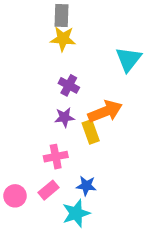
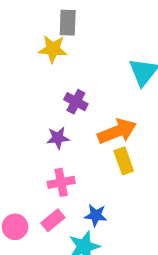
yellow star: (63, 39) -> (53, 49), moved
purple star: (64, 117) -> (58, 138), moved
yellow rectangle: (91, 132) -> (124, 161), moved

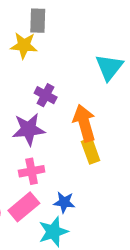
orange arrow: (117, 131) -> (84, 123), turned -84
purple star: (58, 138) -> (28, 129), size x1.5
pink rectangle: (53, 220) -> (24, 207), size x1.4

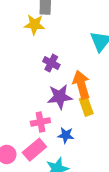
purple star: (28, 129) -> (60, 97), moved
blue star: (64, 202) -> (66, 135), moved

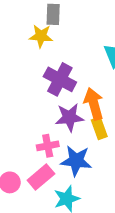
purple cross: (51, 63) -> (60, 79), size x1.6
blue star: (66, 135) -> (76, 161), size x1.6

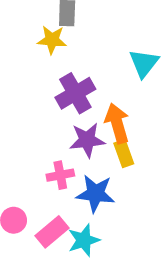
purple cross: (60, 79) -> (75, 93), turned 32
pink rectangle: (41, 177) -> (52, 232), moved

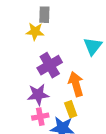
purple star: (87, 140) -> (38, 95), moved
yellow rectangle: (124, 153) -> (71, 109), moved

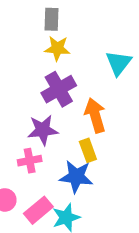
yellow star: (35, 32) -> (57, 48), moved
pink cross: (40, 117) -> (30, 161), moved

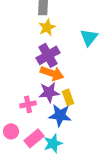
yellow star: (57, 48) -> (47, 27), turned -30
orange arrow: (95, 115) -> (52, 73), moved, turned 125
purple star: (43, 130) -> (49, 92), moved

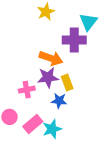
purple cross: (48, 55) -> (74, 40), moved, turned 30
blue star: (60, 115) -> (59, 101), size x0.7

